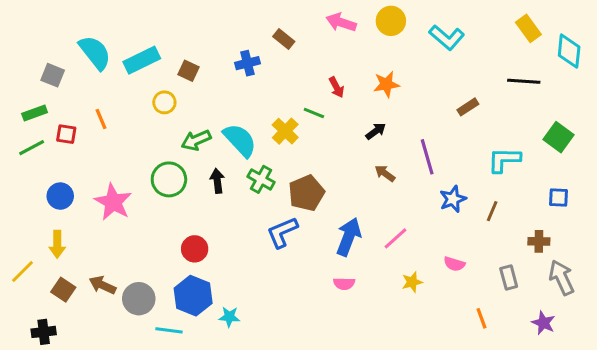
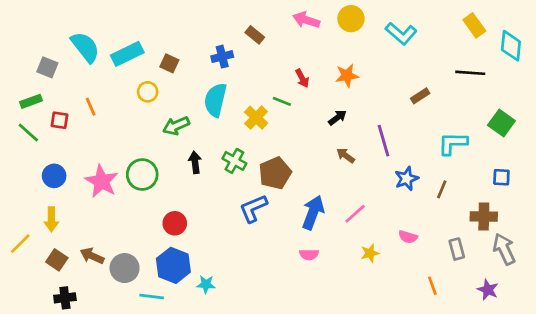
cyan semicircle: (240, 140) -> (215, 100), moved, turned -124
green line: (32, 148) -> (28, 132), turned 70
green circle: (169, 179) -> (142, 175), moved
brown cross: (539, 241) -> (484, 217), size x1.4
black cross: (44, 332) -> (65, 298), moved

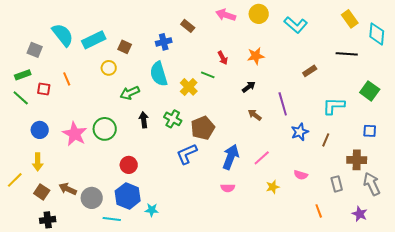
cyan semicircle: (215, 100) -> (159, 74), turned -30

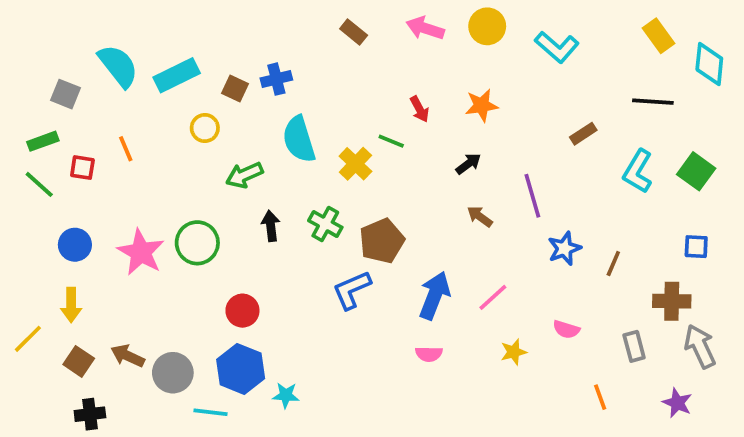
brown rectangle: (188, 26) -> (354, 32), moved
blue cross: (164, 42) -> (276, 79), moved
cyan L-shape: (334, 106) -> (638, 171), moved, turned -60

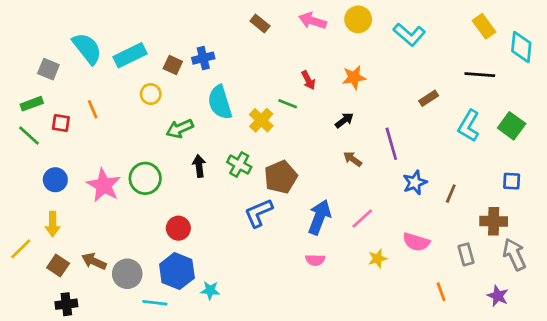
pink semicircle: (566, 329) -> (416, 242), size x1.4

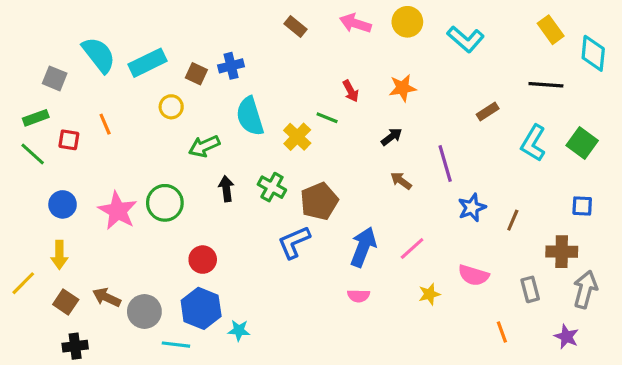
gray arrow: (514, 254) -> (585, 289), turned 40

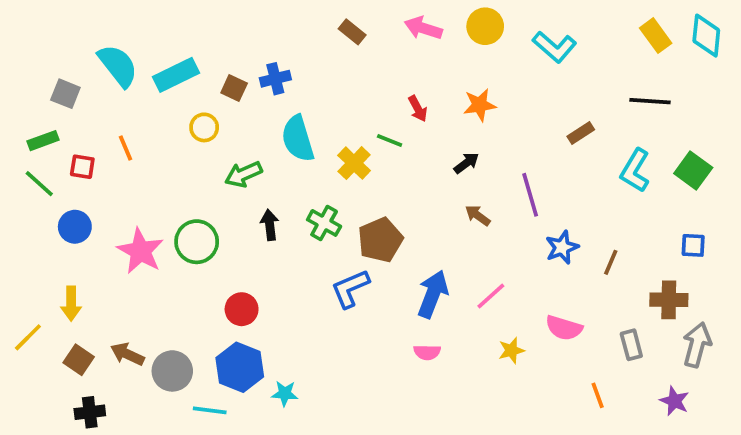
cyan diamond: (593, 53) -> (706, 36), moved
blue circle: (63, 204) -> (75, 227), moved

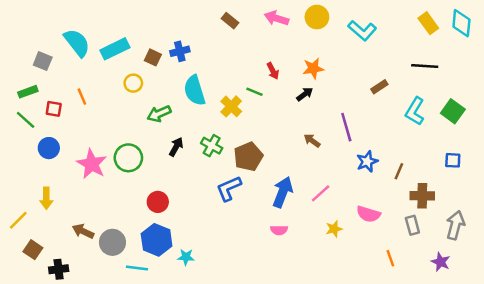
black arrow: (466, 163) -> (305, 94), moved
black arrow: (270, 225) -> (176, 147), turned 36
brown cross: (669, 300) -> (422, 196), moved
brown square: (79, 360) -> (33, 250), moved

